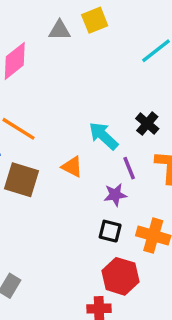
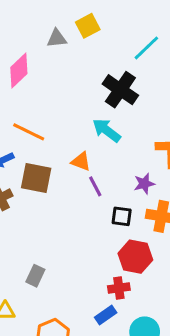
black cross: (147, 124) -> (120, 90), moved, size x1.6
purple line: (129, 168) -> (95, 186), moved
purple star: (115, 195) -> (144, 184), moved

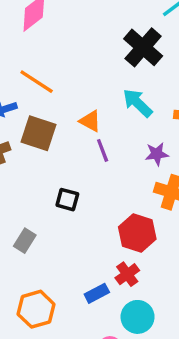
cyan arrow: (107, 130) -> (138, 103), moved
black square: (122, 216) -> (67, 200), moved
red cross: (119, 288) -> (127, 274), moved, turned -35

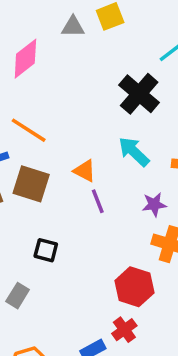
black square: (67, 200) -> (46, 250), moved

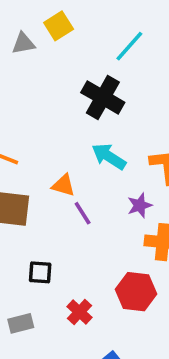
gray rectangle: (18, 296) -> (21, 323), turned 55
red cross: (124, 330) -> (79, 312), moved

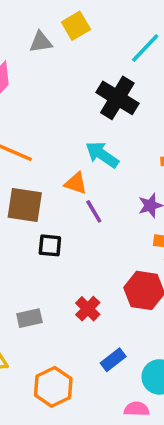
cyan arrow: (109, 156) -> (102, 155), moved
black square: (40, 272) -> (50, 245), moved

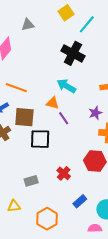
yellow square: (76, 26) -> (66, 13), moved
black square: (50, 245) -> (40, 139), size x1.5

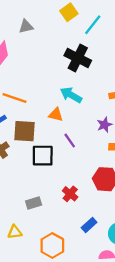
purple line: (64, 118) -> (70, 141), moved

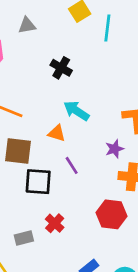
cyan line: (93, 25) -> (107, 28), turned -35
black cross: (78, 58) -> (61, 68), moved, size x0.7
red cross: (70, 194) -> (55, 223), moved

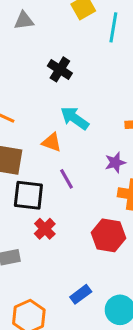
red cross: (55, 223) -> (45, 229), moved

